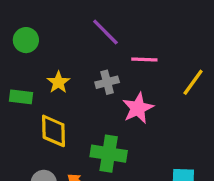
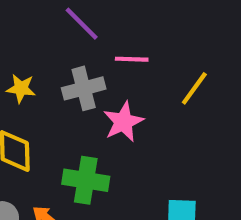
yellow star: (58, 82) -> (21, 88), turned -30
gray cross: (107, 82) -> (84, 88), size x1.4

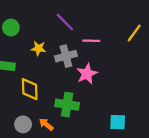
yellow star: (21, 88) -> (38, 48), moved
yellow line: (194, 88) -> (134, 33), moved

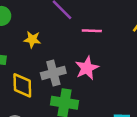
gray cross: (66, 56) -> (53, 73), moved

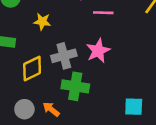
yellow diamond: (22, 85) -> (32, 69), turned 65

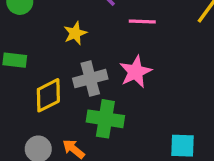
yellow star: (42, 22) -> (75, 33), moved, turned -30

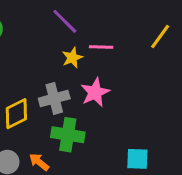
yellow star: (75, 33) -> (72, 58), moved

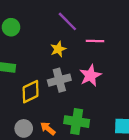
yellow star: (72, 58) -> (58, 49), moved
green cross: (68, 135) -> (77, 122), moved

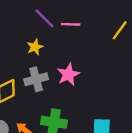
pink line: (95, 41) -> (71, 24), moved

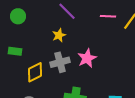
pink line: (71, 24) -> (108, 16), moved

